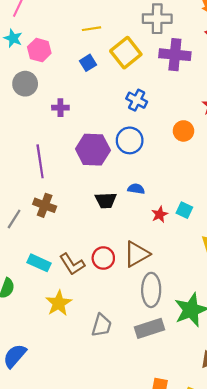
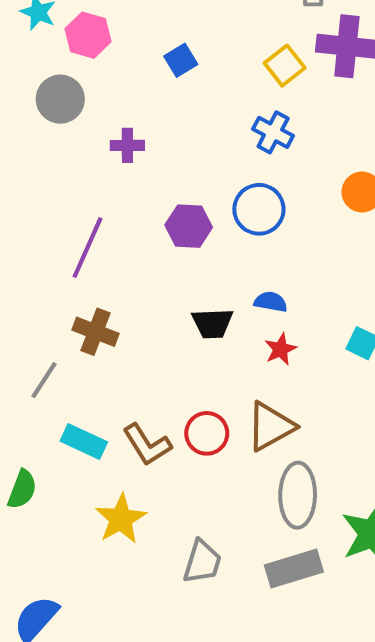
yellow square: (126, 53) -> (285, 66), moved, size x0.7
purple hexagon: (93, 150) -> (189, 226), size x0.7
purple line: (40, 161) -> (87, 248), turned 32
red star: (160, 214) -> (280, 349), moved
gray line: (14, 219) -> (44, 380), moved

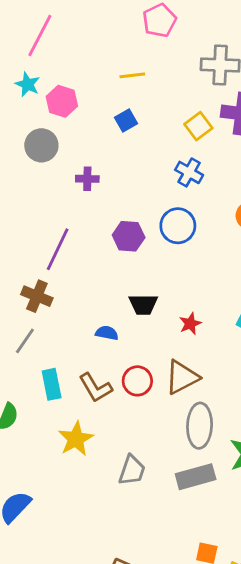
blue semicircle: (271, 302) -> (107, 333), moved
brown cross: (95, 332) -> (37, 296), moved
cyan rectangle: (84, 441) -> (52, 384), turned 52

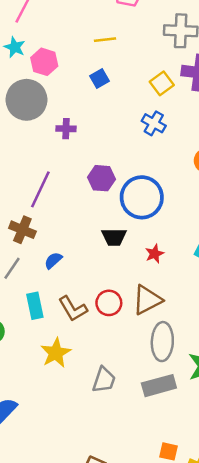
gray circle: (41, 145) -> (27, 100), size x1.4
blue circle: (178, 226) -> (142, 197), moved, size x1.4
blue semicircle: (107, 333) -> (53, 260), moved, turned -54

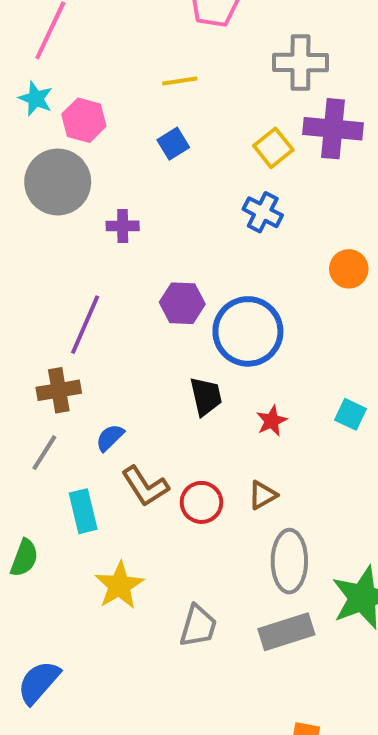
brown cross: (22, 230) -> (59, 390), turned -30
black trapezoid: (114, 237) -> (206, 396), turned -100
brown triangle: (147, 300) -> (263, 495), size x0.6
brown L-shape: (73, 309) -> (145, 486), moved

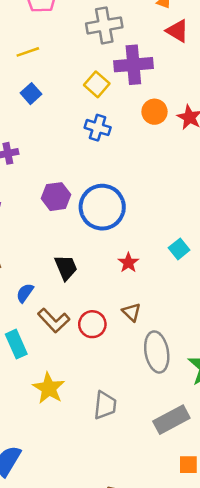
orange circle: (349, 269) -> (155, 112), moved
black trapezoid: (206, 396) -> (66, 267), moved
cyan square: (351, 414) -> (179, 249), turned 36
brown triangle: (263, 495) -> (131, 312), turned -36
gray rectangle: (286, 632) -> (171, 420), moved

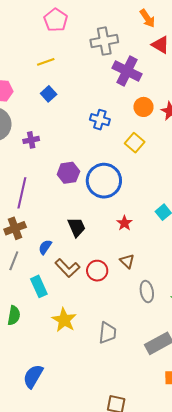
purple cross: (133, 65) -> (127, 71), turned 32
yellow square: (97, 84) -> (135, 143), moved
gray ellipse: (157, 352) -> (147, 292), size x0.7

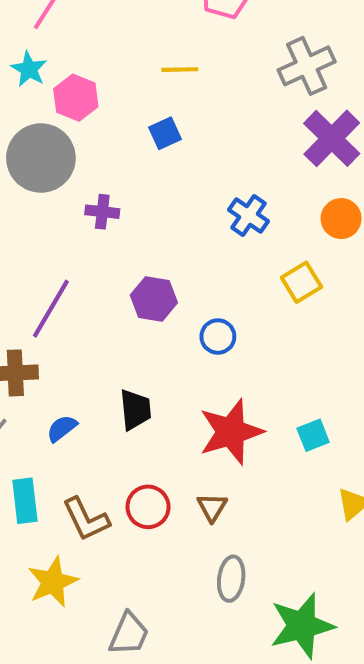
gray cross: (104, 41) -> (307, 66), turned -32
blue circle: (104, 181) -> (218, 337), size x0.5
red star: (124, 223) -> (231, 432), size x2.0
brown L-shape: (67, 268) -> (86, 519), moved

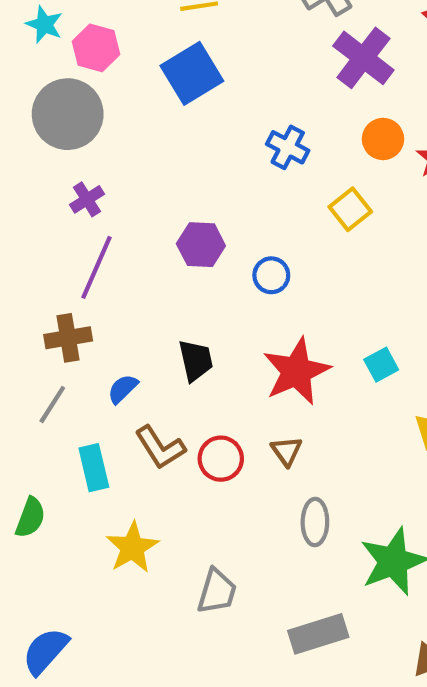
blue square: (165, 133) -> (192, 73), size x1.8
purple cross: (102, 212) -> (87, 199), moved, turned -32
brown L-shape: (86, 519) -> (160, 447), moved

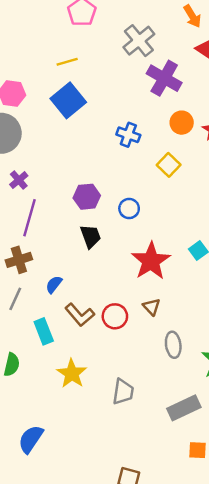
black trapezoid: (196, 360) -> (91, 236), moved

